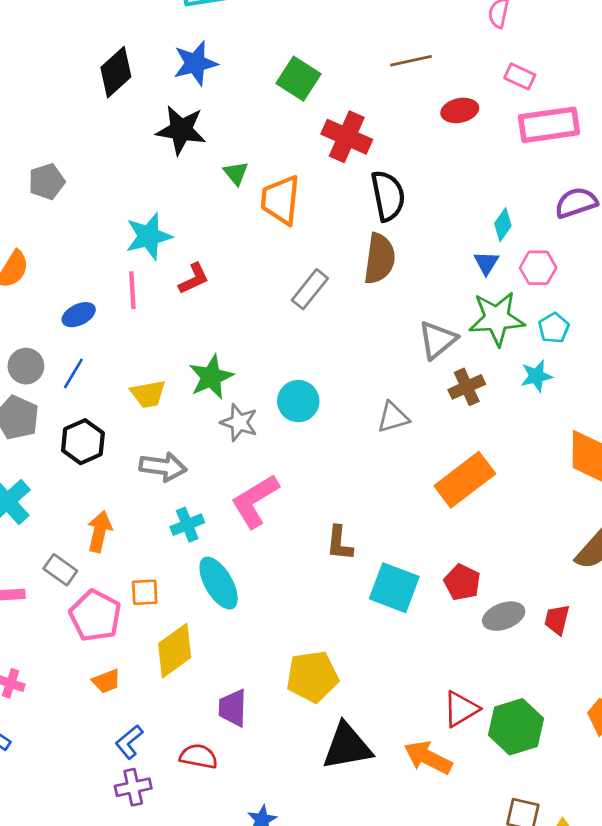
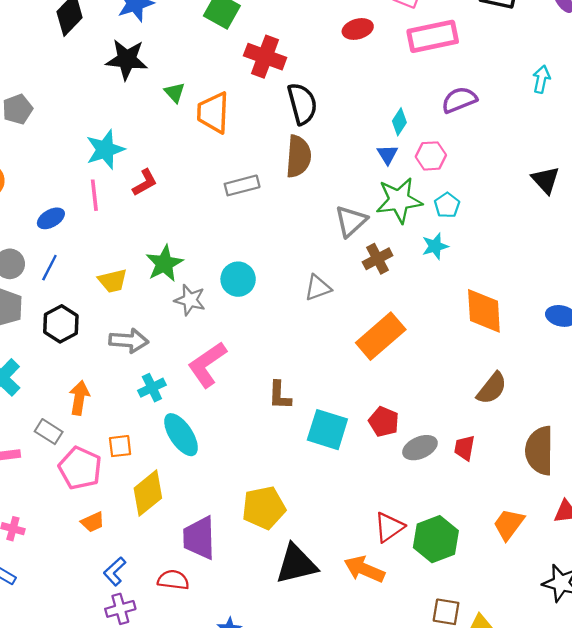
gray rectangle: (310, 289) -> (242, 185), turned 40
purple trapezoid: (233, 708) -> (199, 538), size x1.4

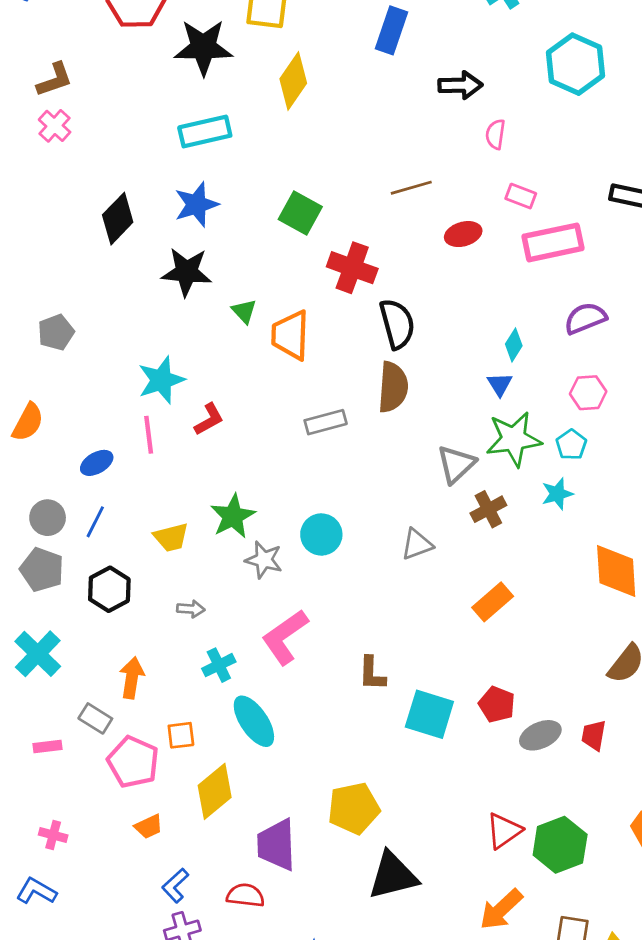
pink hexagon: (431, 156) -> (588, 393), moved
orange rectangle: (381, 336) -> (493, 602), size x0.7
gray arrow: (129, 341) -> (191, 609), size x0.6
orange arrow: (364, 569) -> (501, 909), moved, turned -66

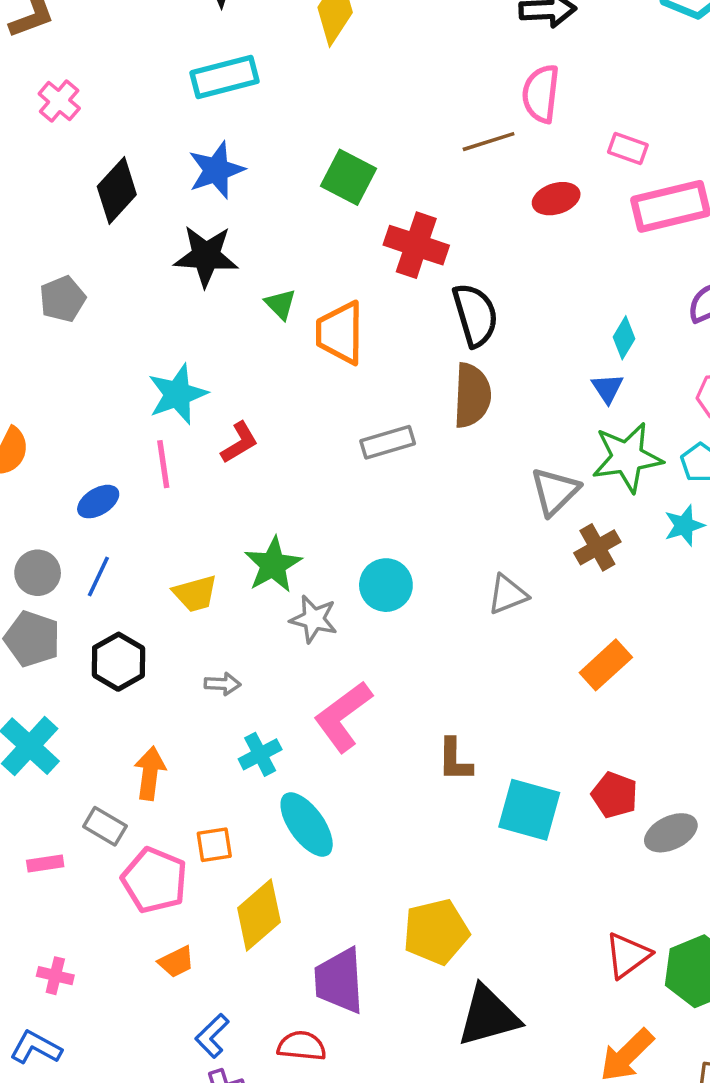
pink cross: (55, 126) -> (59, 101), moved
pink semicircle: (495, 134) -> (541, 94), moved, size x1.5
gray pentagon: (56, 332) -> (63, 299), moved

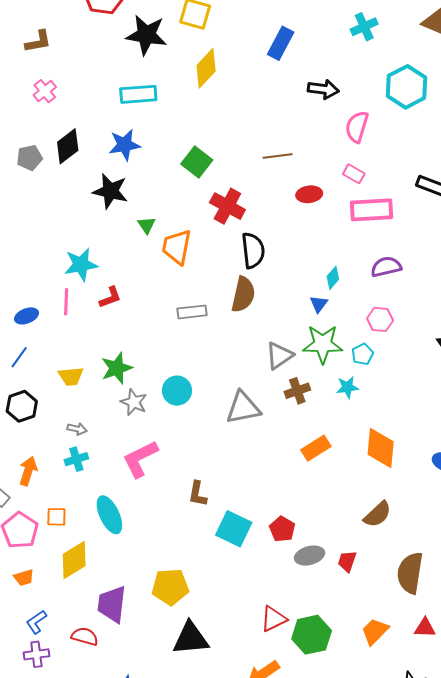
pink semicircle: (541, 94) -> (357, 127), moved
gray pentagon: (63, 299) -> (30, 158), moved
gray triangle: (508, 594) -> (243, 408), size x1.5
orange rectangle: (606, 665) -> (316, 448), moved
cyan cross: (260, 754) -> (76, 459), moved

